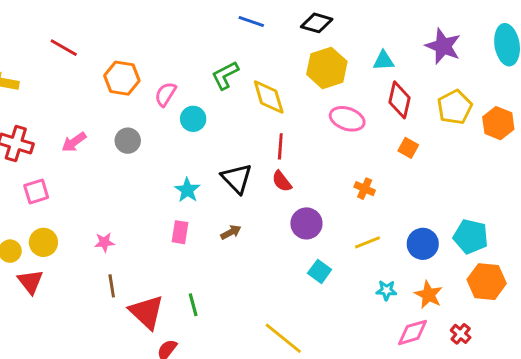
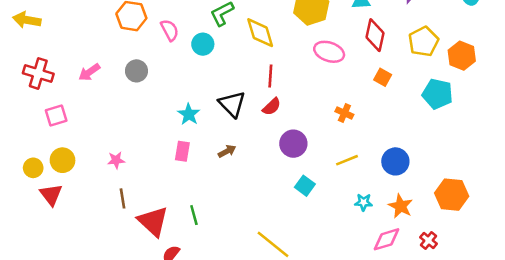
pink semicircle: (166, 94) -> (170, 30), turned 120
cyan circle: (193, 119) -> (203, 44), moved
red semicircle: (282, 181) -> (272, 107), turned -96
cyan pentagon: (471, 237) -> (437, 94), moved

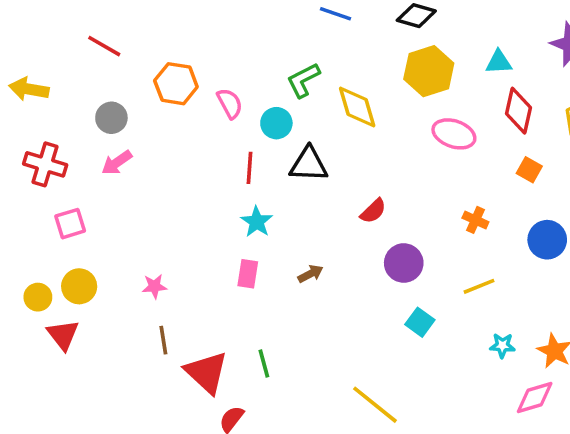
gray circle: (136, 71) -> (111, 118), moved
red line: (270, 76) -> (249, 168), moved
black triangle: (232, 104) -> (309, 164), moved, turned -44
blue circle: (395, 161) -> (547, 240), moved

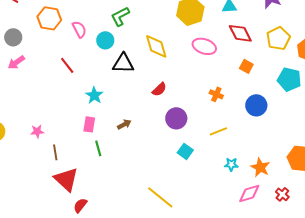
yellow diamond: (357, 107) -> (156, 46), moved
red diamond: (518, 111) -> (240, 33), turned -40
red line: (249, 168) -> (67, 65), moved, turned -42
brown line: (163, 340) -> (55, 152), moved
green line: (264, 363) -> (98, 148), moved

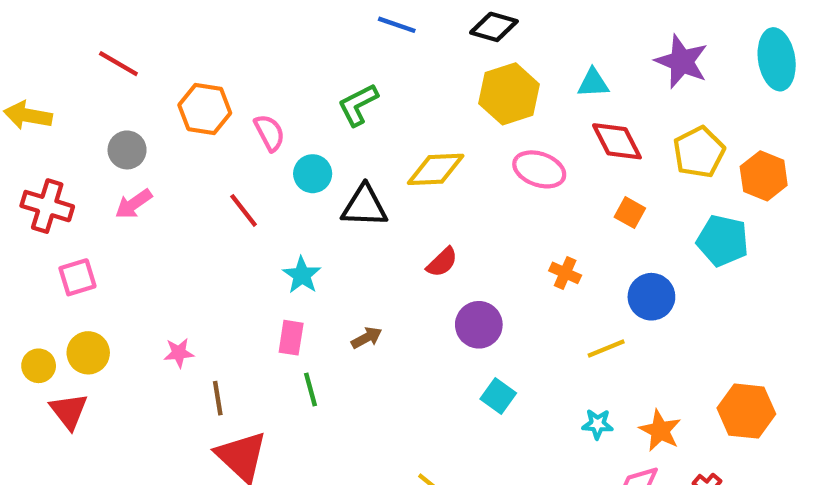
cyan circle: (105, 40) -> (313, 174), moved
yellow diamond: (156, 46) -> (436, 169), turned -76
yellow line: (218, 131) -> (606, 349), moved

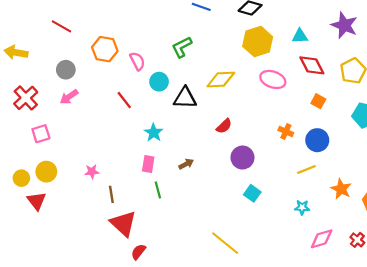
red cross: (47, 206) -> (26, 98), turned 30
blue circle: (651, 297) -> (317, 140), moved
orange star: (660, 431) -> (341, 189), moved

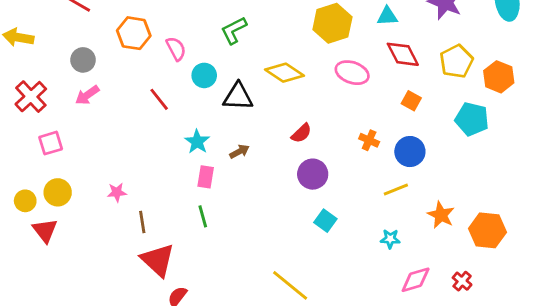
yellow diamond: (221, 79) -> (285, 73), turned 36
red semicircle: (224, 126) -> (301, 133), moved
pink rectangle: (148, 164) -> (206, 177), moved
brown arrow: (186, 164) -> (239, 152), moved

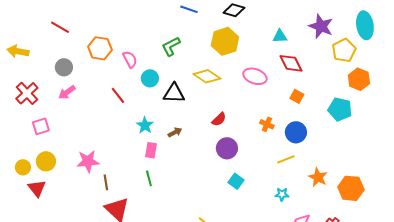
yellow hexagon: (332, 23) -> (225, 41), moved
yellow pentagon: (456, 61) -> (344, 50), moved
pink star: (117, 192) -> (88, 161), size x1.6

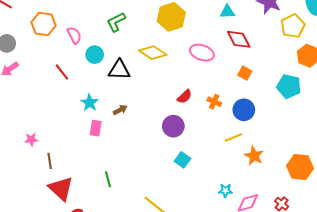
red semicircle: (219, 119) -> (185, 97), moved
pink star: (88, 161) -> (31, 139), size x0.6
orange star: (318, 177) -> (254, 156), moved
green line: (149, 178) -> (108, 179), moved
cyan star: (282, 194) -> (225, 191), moved

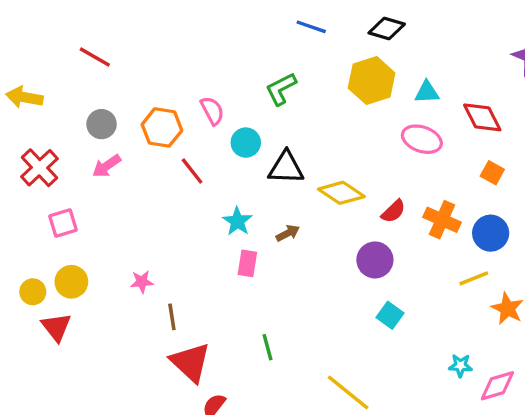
cyan triangle: (227, 12) -> (427, 92), moved
orange hexagon: (44, 24) -> (162, 127), moved
yellow diamond: (153, 53) -> (341, 193), moved
orange cross: (214, 102) -> (442, 220), size x1.5

